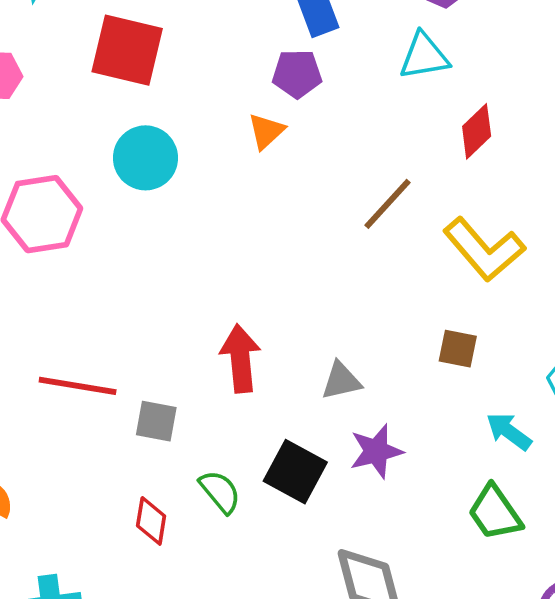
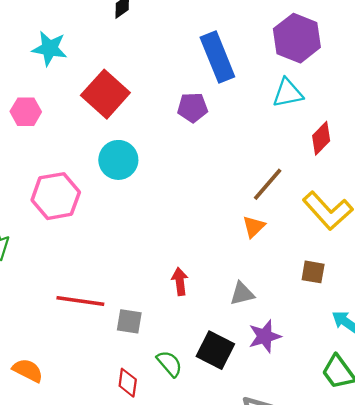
red square: (127, 50) -> (105, 94), turned 30
purple pentagon: (297, 74) -> (192, 107), moved
orange triangle: (266, 131) -> (254, 227), moved
red arrow: (240, 358) -> (180, 282), size x0.7

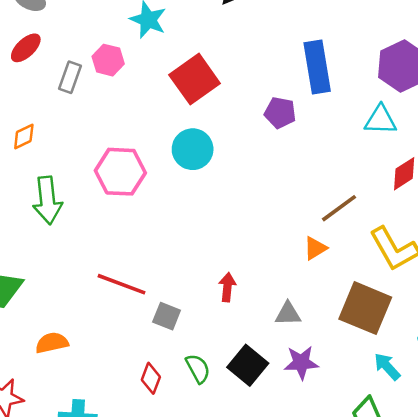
pink hexagon: (26, 112) -> (108, 60), moved
brown square: (313, 272) -> (365, 308), size x2.0
orange semicircle: (28, 370) -> (52, 343), turned -52

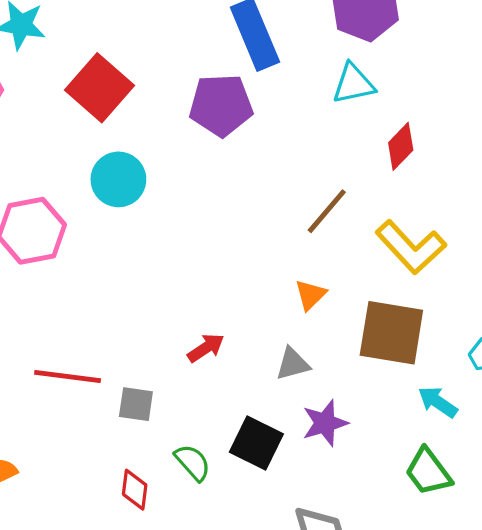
purple pentagon: (280, 113) -> (221, 105), size x1.5
orange triangle: (315, 248) -> (310, 295), moved
red arrow: (227, 287) -> (206, 348), turned 64

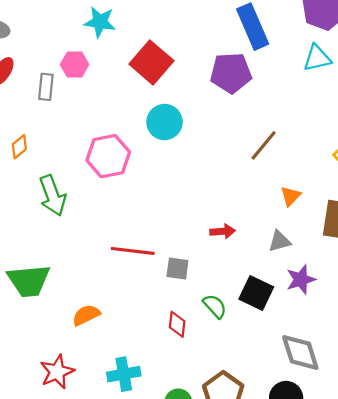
brown line: (327, 211) -> (264, 145), moved
red arrow: (206, 348) -> (223, 231), turned 30

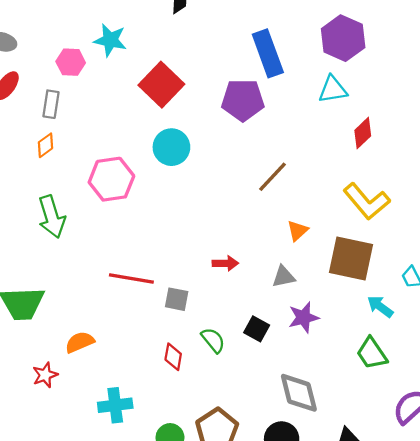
pink hexagon: (75, 64) -> (71, 62), moved
orange diamond: (19, 147) -> (45, 145), moved
black square: (256, 293) -> (257, 329), size x0.7
red star: (57, 372) -> (45, 375), moved, size x0.7

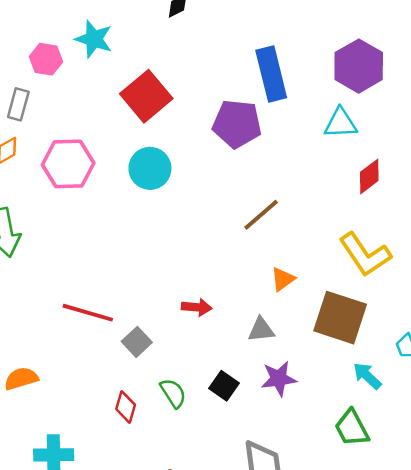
pink hexagon: (111, 179) -> (68, 164), moved
gray square: (177, 299) -> (137, 342), turned 30

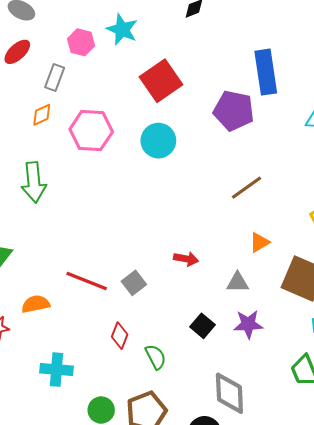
red line: (88, 313) -> (87, 281), moved
green semicircle: (173, 393) -> (156, 357), moved

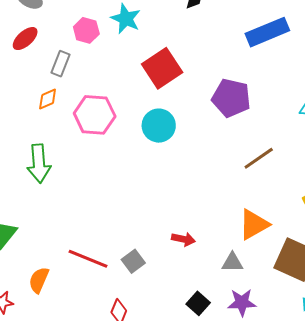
blue rectangle: (266, 72) -> (267, 32), moved, turned 75
brown line: (246, 188) -> (259, 158), moved
orange triangle: (259, 242) -> (254, 224), size x1.6
orange semicircle: (36, 304) -> (39, 280), turned -56

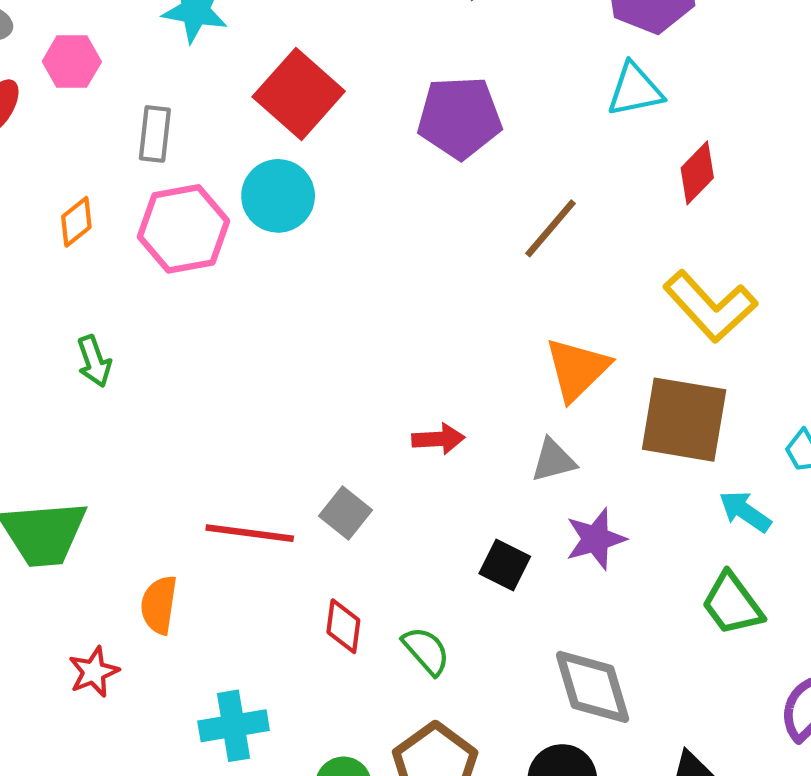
pink hexagon: (86, 30) -> (72, 62), moved
gray rectangle: (60, 64) -> (155, 134), moved
cyan circle: (159, 126) -> (278, 196), moved
green arrow: (39, 163) -> (94, 361), size x0.6

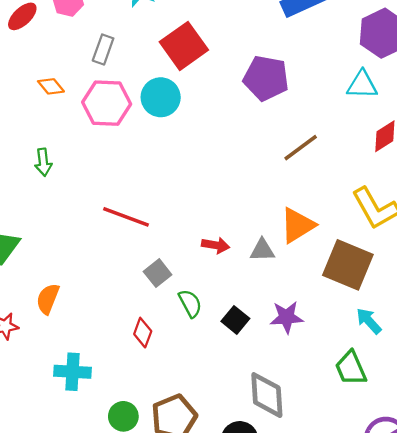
orange diamond: (76, 222) -> (51, 86), turned 76
gray triangle: (553, 460) -> (262, 250), moved
red line: (250, 533) -> (126, 217), moved
green semicircle: (426, 651) -> (190, 303), moved

